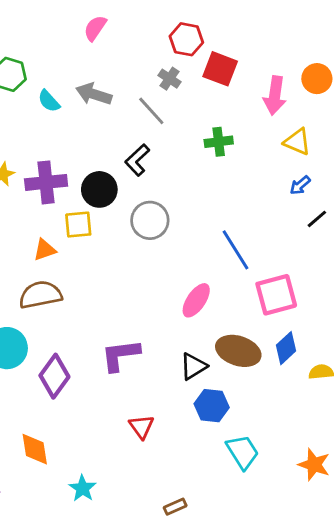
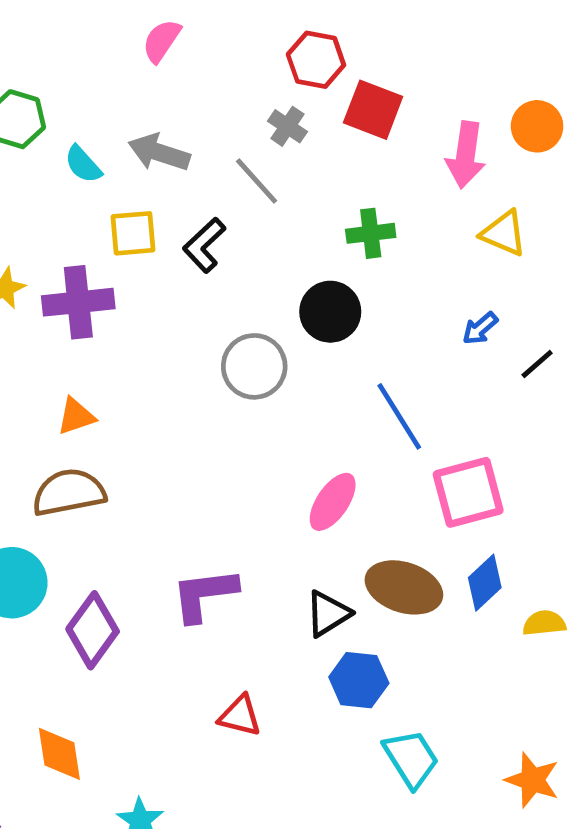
black L-shape: (137, 160) -> (204, 245), moved
blue arrow: (300, 185) -> (480, 328), moved
black circle: (99, 189) -> (330, 312), moved
yellow square: (78, 225) -> (133, 233), moved
red triangle: (141, 427) -> (240, 716), turned -40

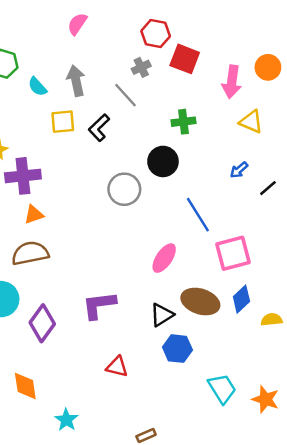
gray cross: (287, 126) -> (141, 67), turned 30
gray arrow: (159, 152) -> (76, 81), turned 60
purple cross: (78, 302) -> (23, 176), moved
cyan trapezoid: (411, 759) -> (222, 388), moved

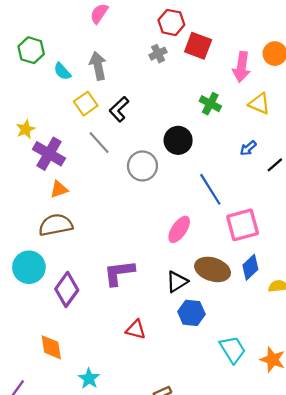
gray line: (126, 95) -> (99, 143), moved
yellow square: (63, 122) -> (86, 104), turned -30
green cross: (183, 122) -> (210, 104), moved, turned 35
purple cross: (23, 176) -> (49, 154), turned 36

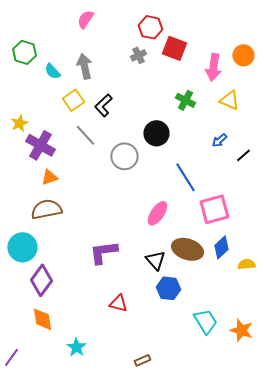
black triangle: (177, 282) -> (155, 260), turned -40
purple diamond: (67, 289) -> (41, 280), moved

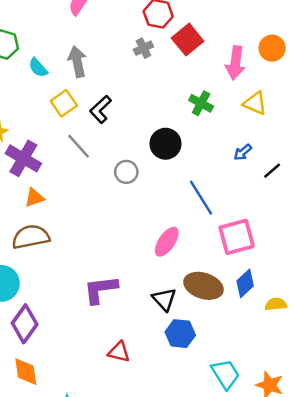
red square: (174, 48) -> (188, 40), turned 30
gray circle: (124, 156) -> (126, 172), size x0.7

